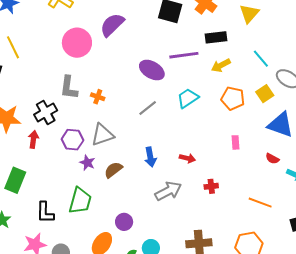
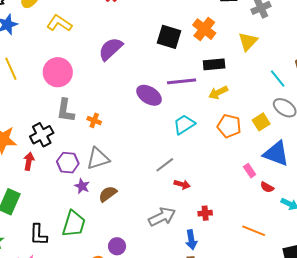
pink circle: (77, 43) -> (58, 72), moved
cyan line: (261, 59) -> (278, 79), moved
gray line: (148, 108) -> (165, 165), moved
pink rectangle: (235, 142) -> (250, 171), moved, turned -32
blue arrow: (150, 157) -> (191, 240), moved

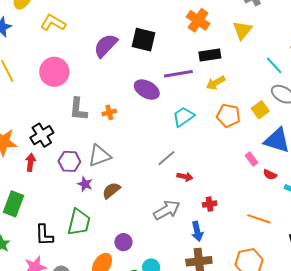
black square: (169, 37) -> (144, 40), moved
gray L-shape: (65, 110) -> (78, 109), moved
orange cross: (94, 120) -> (109, 112), moved, turned -32

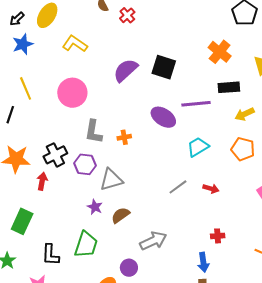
yellow arrow: (216, 83) -> (245, 114), moved
purple hexagon: (69, 161) -> (85, 164), moved
red arrow: (185, 177) -> (211, 189), moved
gray arrow: (167, 210) -> (153, 241), moved

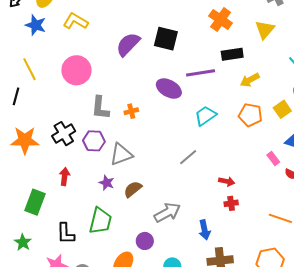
blue star: (23, 44) -> (36, 25), moved, turned -30
red arrow: (42, 181) -> (65, 177), moved
red arrow: (211, 189) -> (227, 181), moved
blue arrow: (203, 262) -> (205, 230), moved

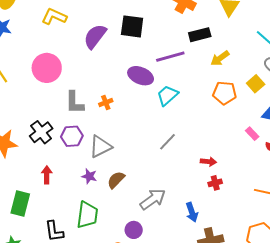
yellow L-shape: (76, 21) -> (54, 16), moved
cyan trapezoid: (205, 116) -> (167, 95), moved

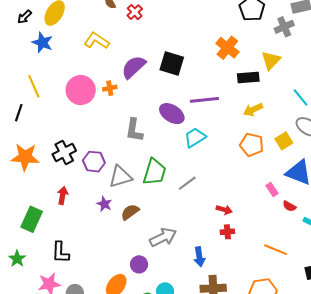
black rectangle: (200, 35) -> (248, 77), moved
orange cross: (106, 102) -> (110, 88), moved
gray L-shape: (75, 103) -> (134, 130), moved
green trapezoid: (87, 215) -> (155, 172), moved

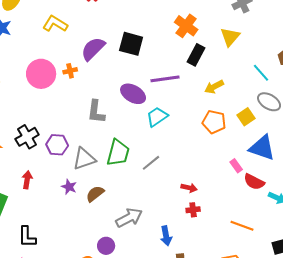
black rectangle: (248, 77) -> (196, 55), moved, turned -55
red semicircle: (289, 206) -> (254, 182), size x1.5

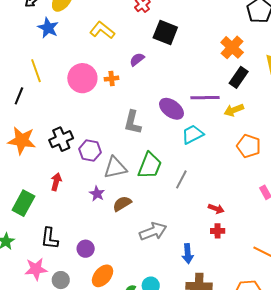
black square: (131, 44) -> (165, 33), moved
purple semicircle: (93, 49) -> (137, 59), size x0.6
yellow arrow: (214, 87) -> (234, 110), moved
gray line: (151, 163) -> (181, 179), turned -30
purple circle: (106, 246) -> (86, 249), moved

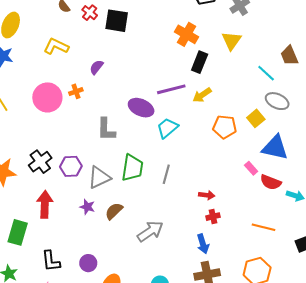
black square: (165, 33) -> (117, 21), moved
red arrow: (56, 182) -> (45, 204), size x1.5
blue arrow: (188, 254) -> (203, 244), moved

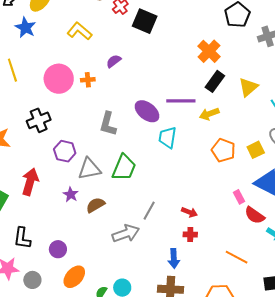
yellow triangle: (231, 41) -> (248, 87), moved
cyan trapezoid: (167, 128) -> (168, 137), turned -55
black cross: (40, 162) -> (39, 120), moved
gray line: (166, 174) -> (149, 211), moved

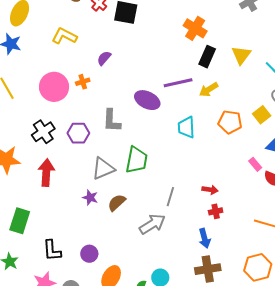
cyan trapezoid: (168, 137) -> (186, 127), moved
purple hexagon: (65, 151) -> (78, 133), moved
red arrow: (30, 182) -> (46, 173), moved

